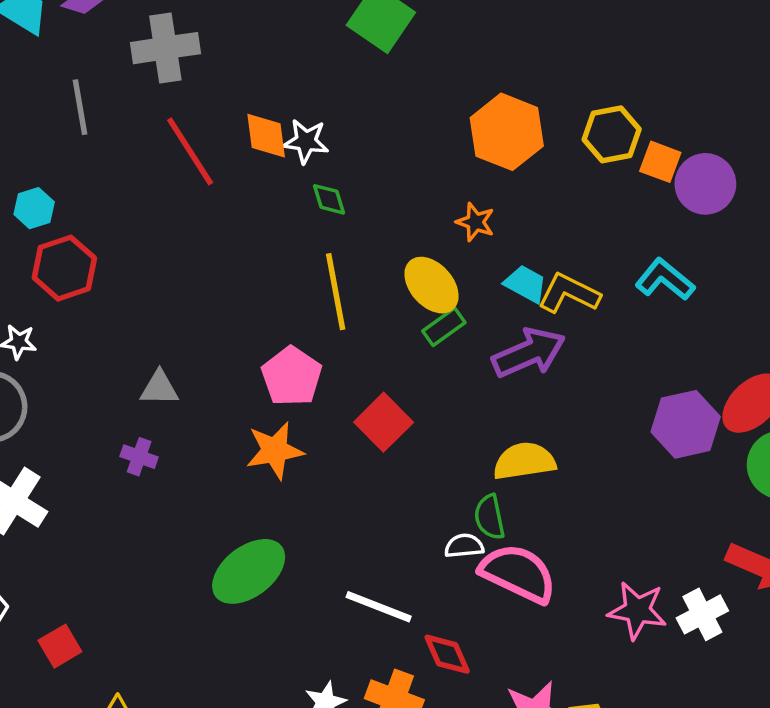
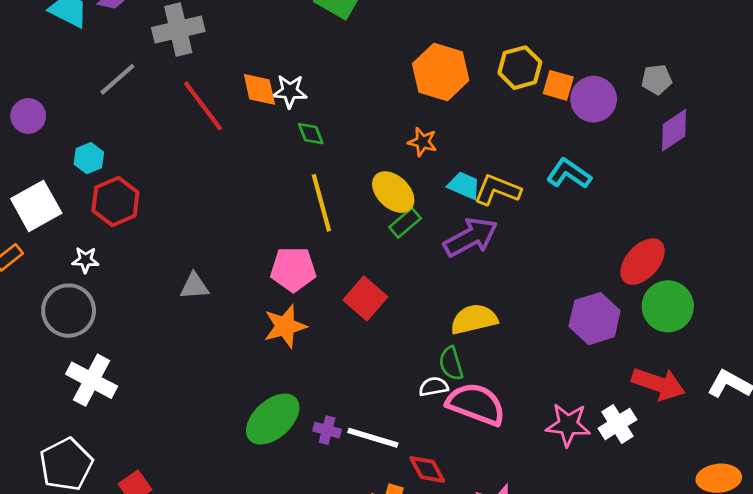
gray line: (80, 107) -> (117, 79), turned 63
pink pentagon: (292, 376) -> (293, 269), turned -30
purple hexagon: (686, 424) -> (595, 319), moved
purple cross: (139, 457) -> (327, 430), moved

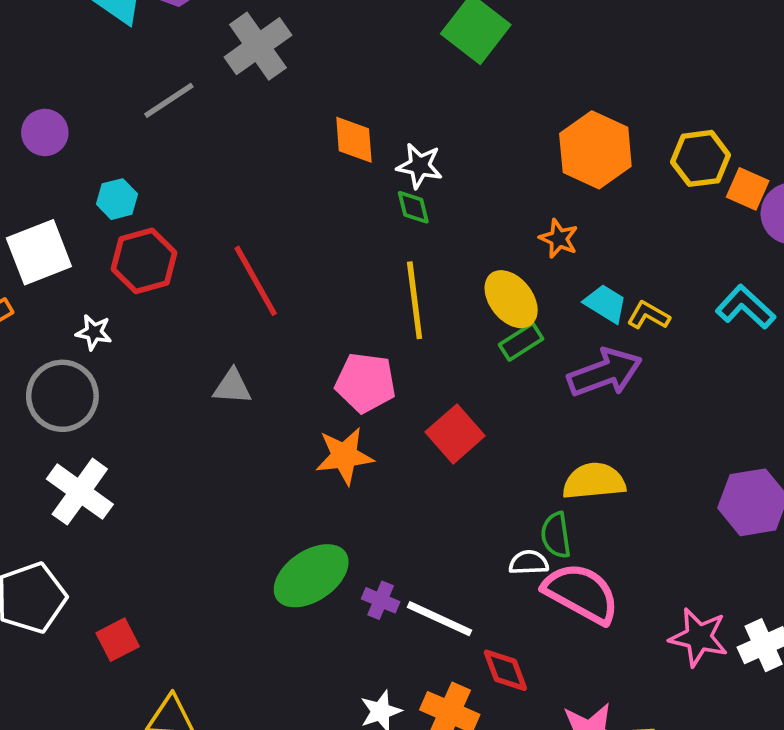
gray cross: (178, 30) -> (258, 46), turned -30
white star: (290, 91) -> (420, 166), moved
red line: (203, 106) -> (256, 281), moved
yellow L-shape: (497, 190) -> (648, 315), size x0.7

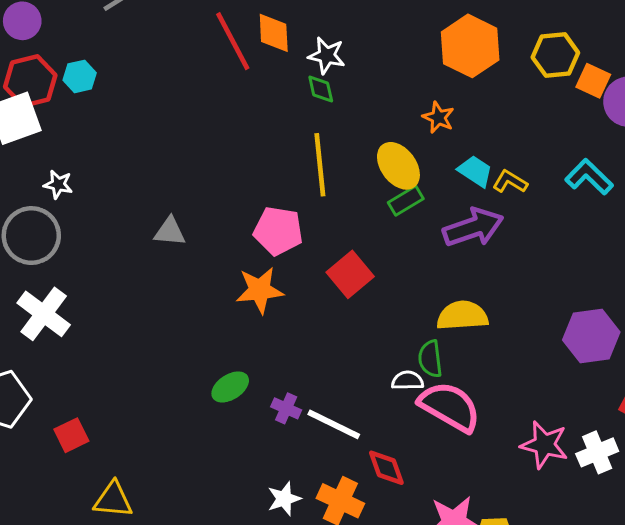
red hexagon: (144, 261) -> (30, 81), moved
red line: (256, 281) -> (233, 41), moved
green ellipse: (311, 576) -> (230, 387), size x0.6

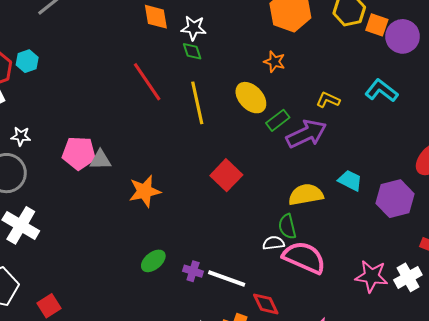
red line: (233, 41) -> (147, 82), moved
cyan trapezoid: (475, 171) -> (350, 180), moved
green rectangle: (406, 201) -> (278, 120), moved
pink pentagon: (278, 231) -> (79, 153), moved
orange star: (260, 290) -> (145, 191), moved

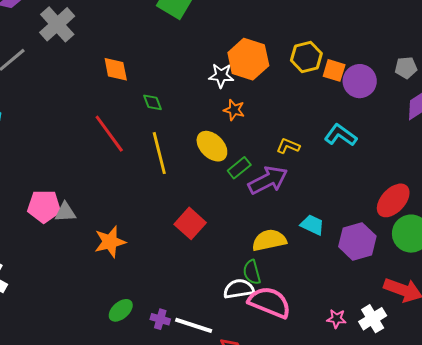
white star: (194, 28) -> (221, 76), moved
white semicircle: (273, 243) -> (239, 289), size x1.4
pink star: (371, 276) -> (336, 319), size x0.6

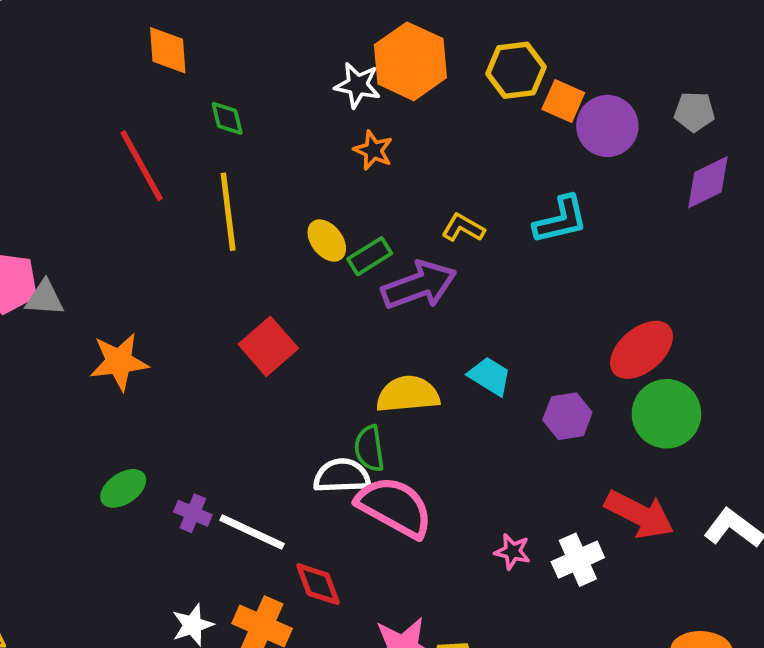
cyan L-shape: (341, 135) -> (561, 220), turned 124
yellow ellipse: (212, 146) -> (327, 240), moved, size x0.7
purple hexagon: (357, 241) -> (567, 416), size x0.7

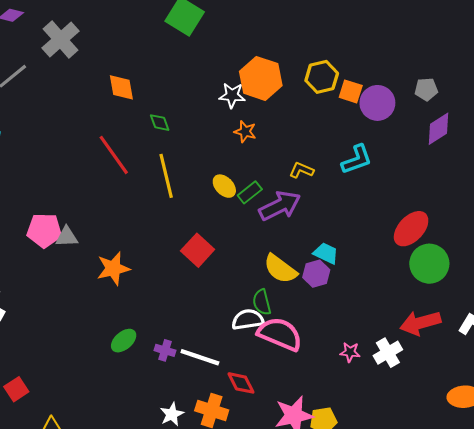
yellow semicircle: (408, 394) -> (280, 269), turned -132
purple hexagon: (567, 416) -> (316, 274), moved
red arrow: (639, 514) -> (420, 323), turned 144

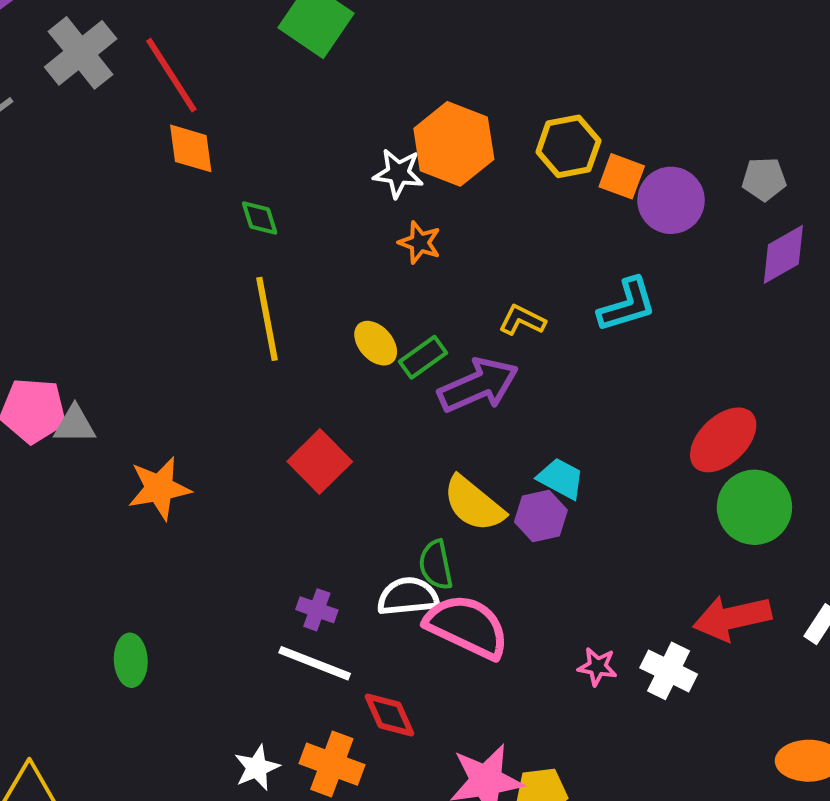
red line: (114, 155) -> (171, 75), moved
green ellipse: (124, 341) -> (131, 660), moved, turned -55
purple cross: (165, 350) -> (317, 610), moved
white cross: (388, 353) -> (669, 671), turned -36

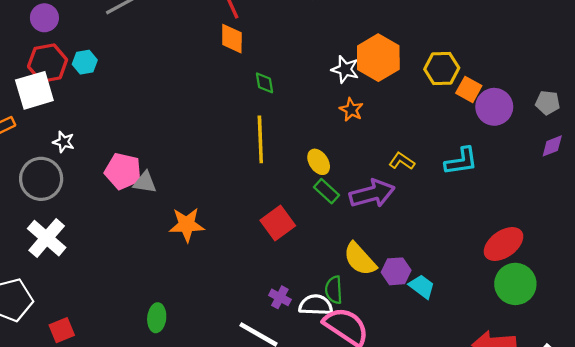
purple diamond: (783, 254) -> (552, 146), size x0.7
green rectangle: (423, 357) -> (326, 191), moved, turned 70
cyan trapezoid: (561, 479) -> (422, 286), moved
purple cross: (317, 610) -> (280, 297), moved

